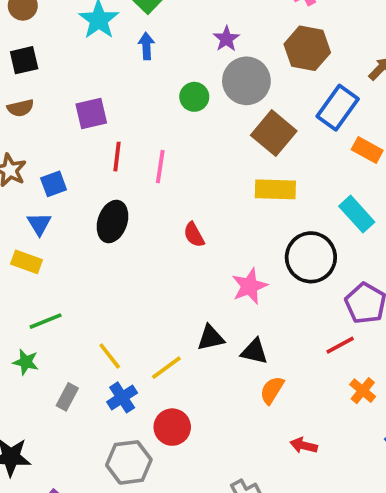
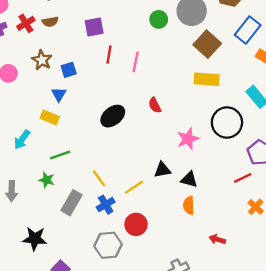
black ellipse: (112, 221) -> (113, 116), moved, turned 30
orange semicircle: (272, 390) -> (189, 205), moved, turned -36
gray rectangle: (67, 397) -> (71, 203), size x1.5

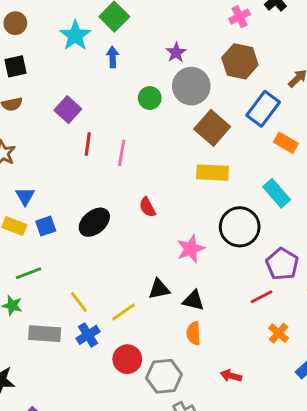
purple square: (94, 27) -> (68, 110), turned -36
blue square: (69, 70) -> (46, 226), moved
gray rectangle: (71, 203) -> (45, 334), turned 65
gray hexagon: (108, 245) -> (164, 376), moved

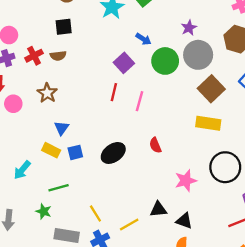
blue arrow: (113, 57) -> (143, 39), moved, turned 119
green circle: (150, 98) -> (165, 61), size x1.5
purple square: (68, 110) -> (124, 63), moved

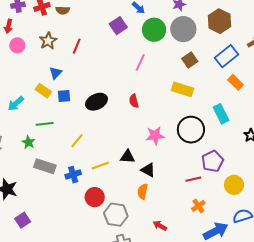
brown square: (211, 89) -> (190, 60), size x0.7
red line: (114, 92) -> (77, 46), moved
pink line: (139, 101) -> (140, 62), moved
yellow line: (95, 214) -> (77, 141), moved, turned 63

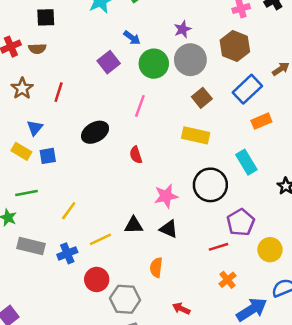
orange rectangle: (236, 82) -> (261, 121), turned -63
black ellipse: (97, 102) -> (95, 132), moved
black triangle: (148, 170) -> (169, 229), moved

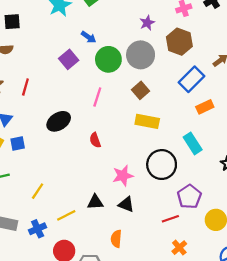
purple star: (183, 29) -> (147, 23), moved
brown square: (202, 98) -> (141, 90), moved

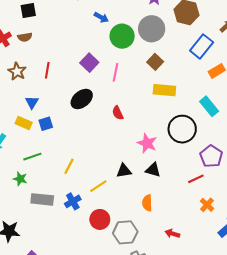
purple square: (69, 59) -> (89, 63), moved
pink star: (123, 176) -> (147, 143), turned -30

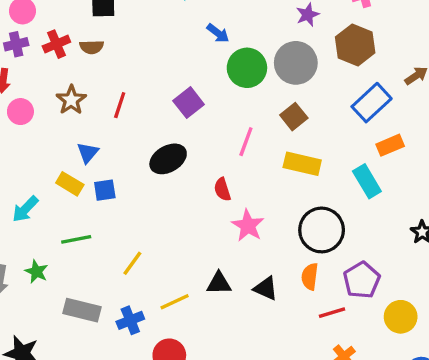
pink line: (115, 72) -> (246, 142), moved
cyan rectangle: (209, 106) -> (367, 181), moved
pink star: (147, 143) -> (248, 226), moved
green star: (20, 179) -> (36, 272), moved
orange semicircle: (147, 203) -> (310, 277), moved

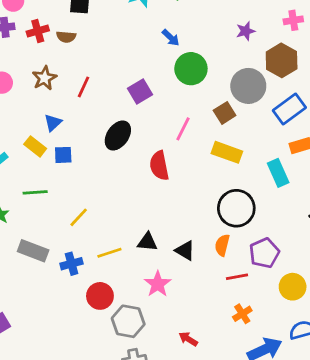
gray circle: (296, 63) -> (248, 86), moved
black ellipse: (168, 159) -> (118, 135), turned -32
red semicircle: (222, 189) -> (159, 166), size x1.5
pink star: (248, 226) -> (158, 284), moved

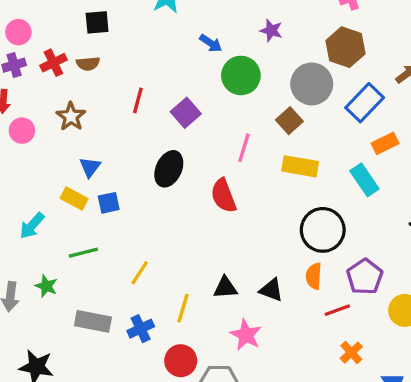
purple star: (246, 31) -> (271, 31), moved, turned -30
red line: (84, 87) -> (138, 100), moved
yellow line: (109, 253) -> (183, 308), turned -45

